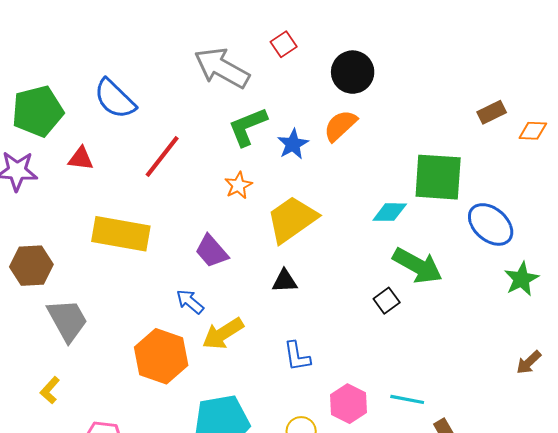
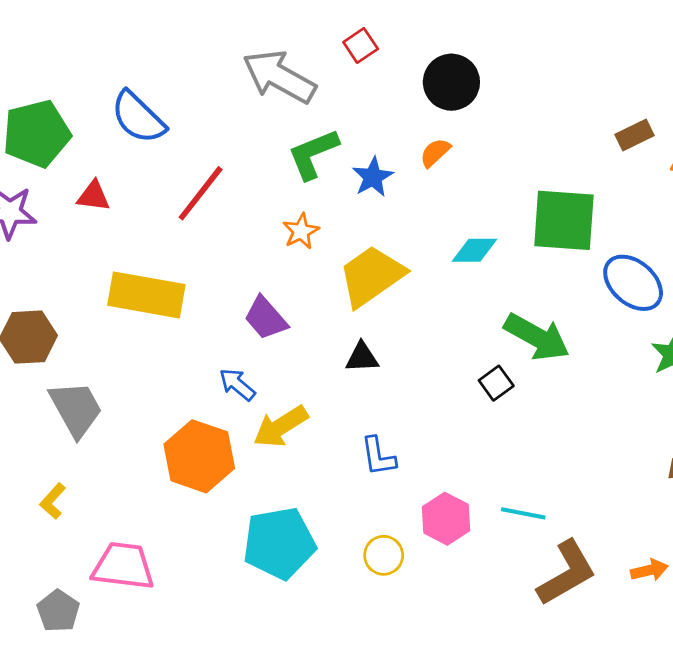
orange semicircle: (340, 126) -> (435, 153), size x0.7
cyan diamond: (390, 212) -> (474, 250), moved

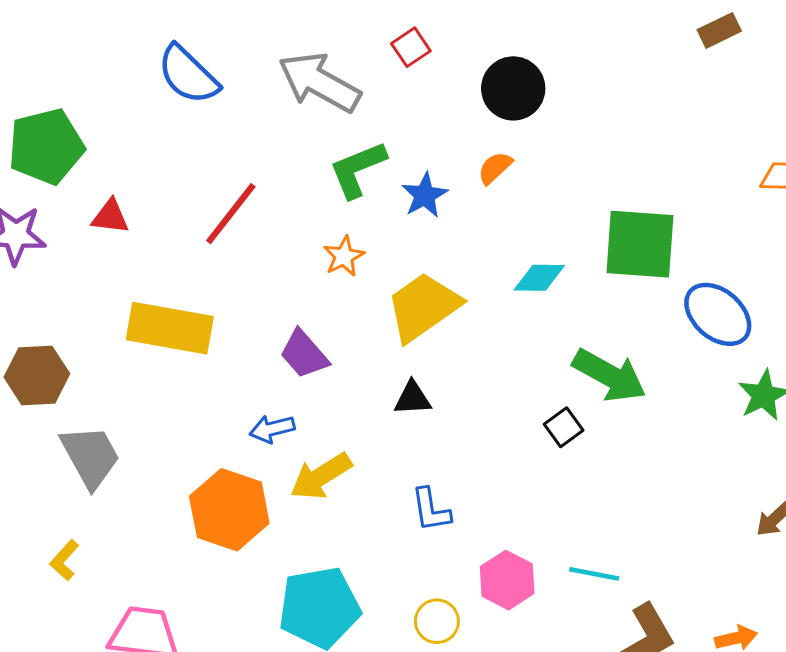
blue semicircle: (138, 117) -> (188, 75), moved
brown rectangle: (634, 135) -> (719, 30), moved
blue arrow: (237, 384) -> (272, 429), turned -54

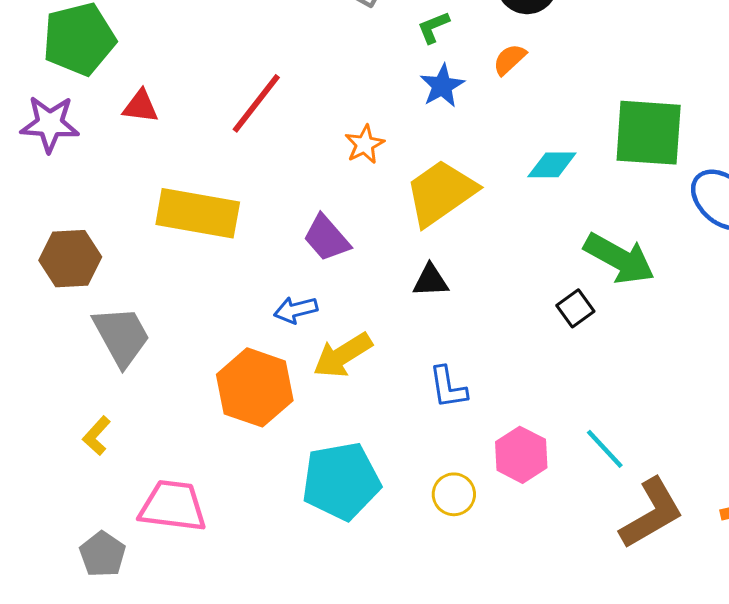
green L-shape: (358, 169) -> (433, 27), moved, size x0.6
cyan line: (594, 574) -> (605, 449), turned 36

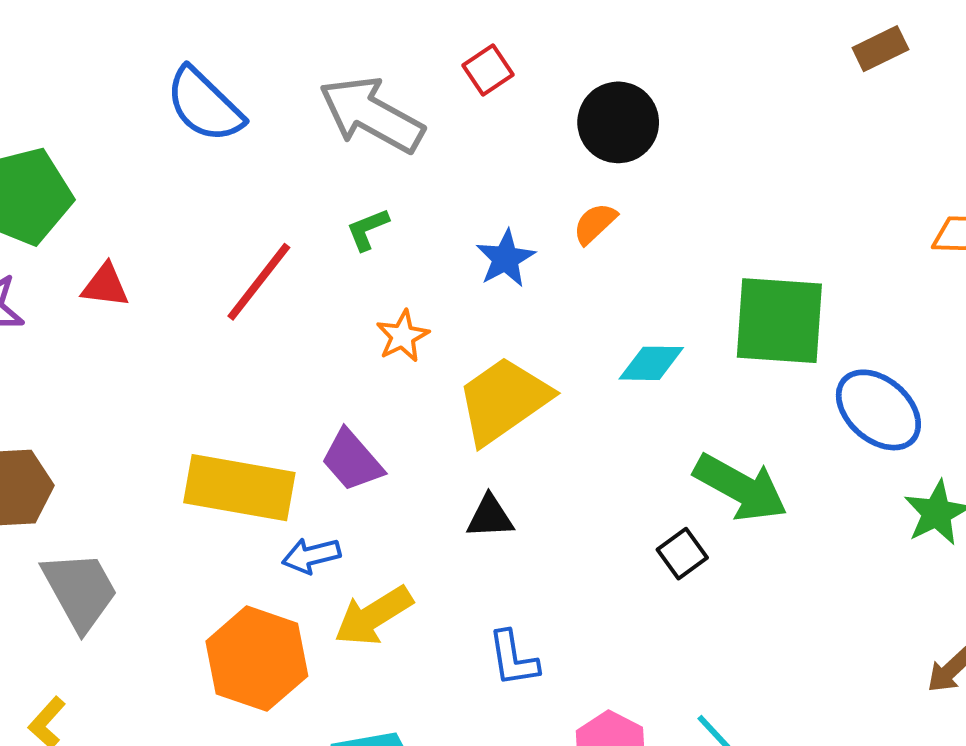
green L-shape: (433, 27) -> (368, 229), moved
yellow rectangle: (198, 213) -> (239, 488), moved

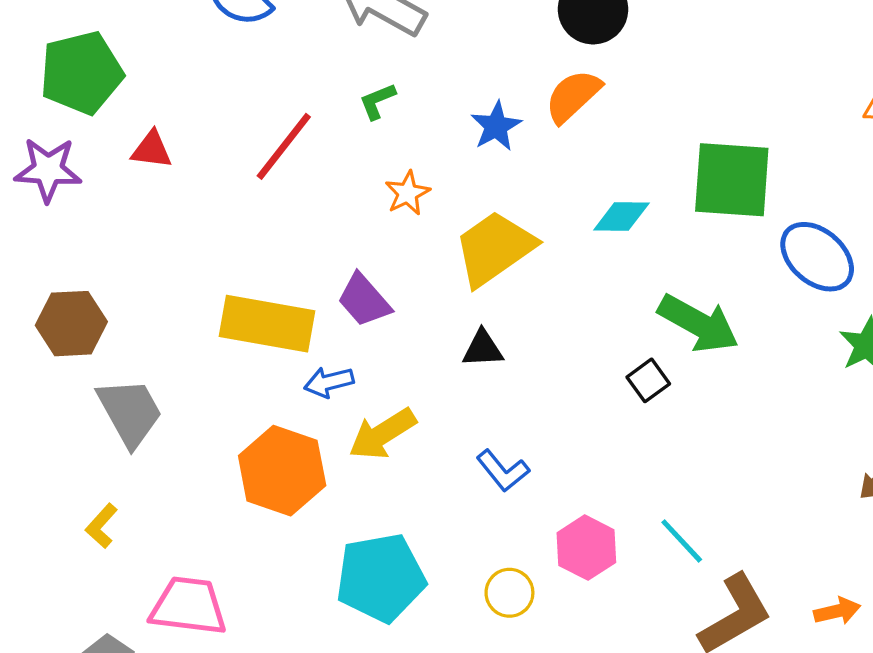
orange semicircle: (595, 223) -> (573, 96), size x1.5
blue L-shape: (513, 659) -> (503, 471), turned -30

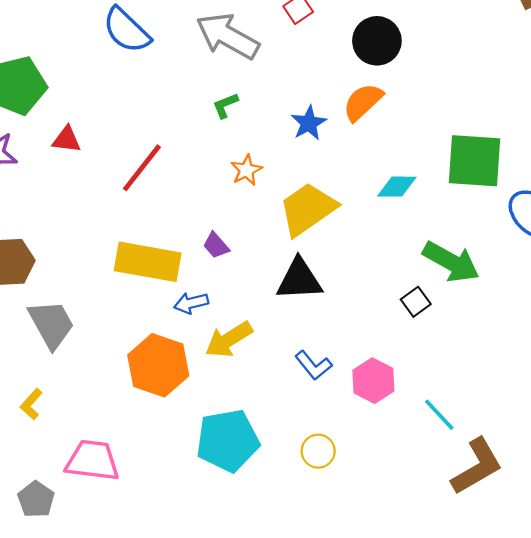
red line: (284, 146) -> (142, 168), moved
purple trapezoid: (364, 300) -> (216, 245), size x0.7
black triangle: (483, 349) -> (299, 279), size x1.6
pink hexagon: (586, 548) -> (373, 381), moved

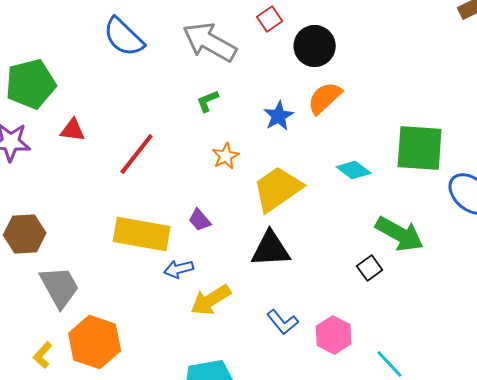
black circle: (377, 41) -> (315, 46), moved
cyan diamond: (397, 187) -> (354, 170), turned 36
orange hexagon: (158, 365) -> (95, 342), moved

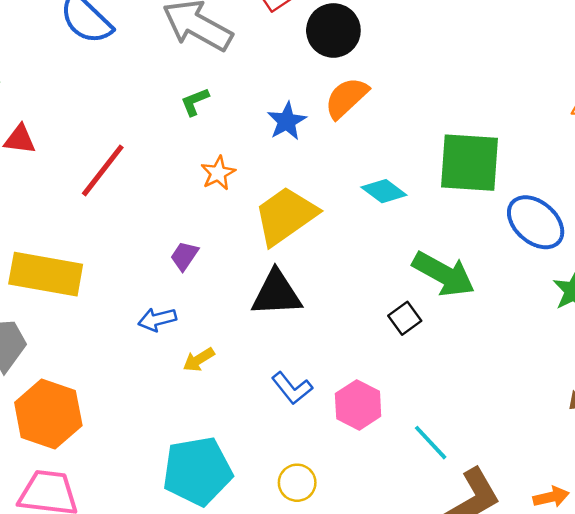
purple trapezoid: (200, 220) -> (184, 256), turned 75
yellow rectangle: (142, 234) -> (46, 274), moved
yellow arrow: (211, 300) -> (199, 360), size x0.6

